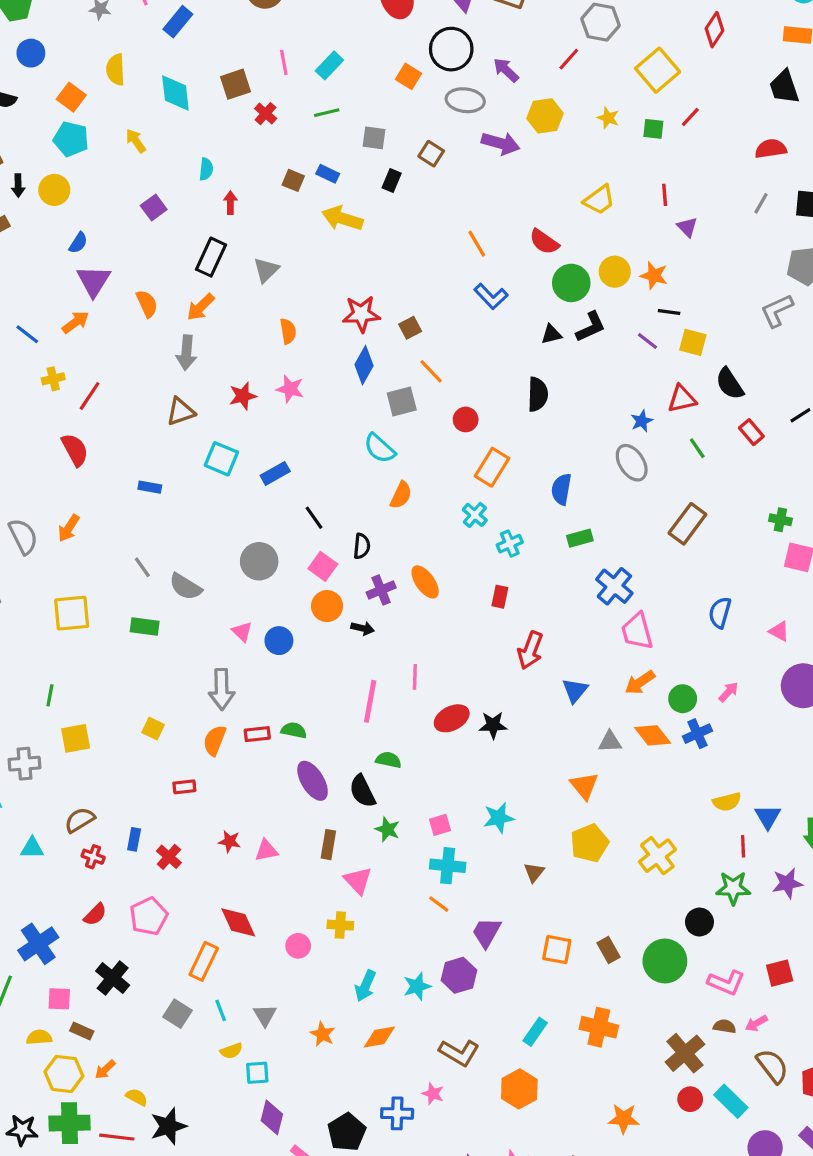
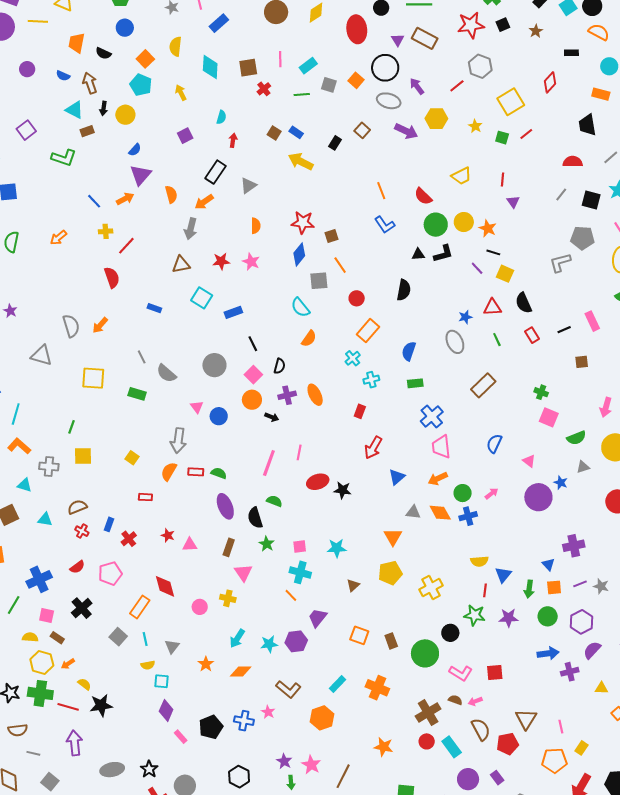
gray square: (374, 138) -> (329, 85), moved

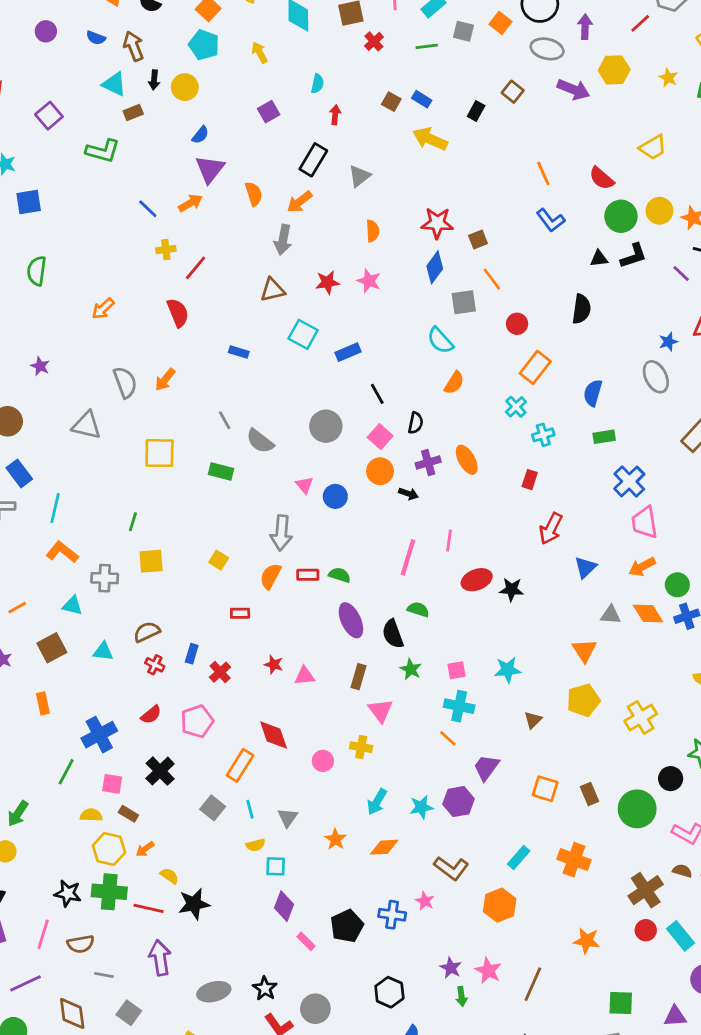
purple arrow: (417, 86) -> (585, 27), turned 42
orange arrow: (58, 238) -> (103, 309), moved

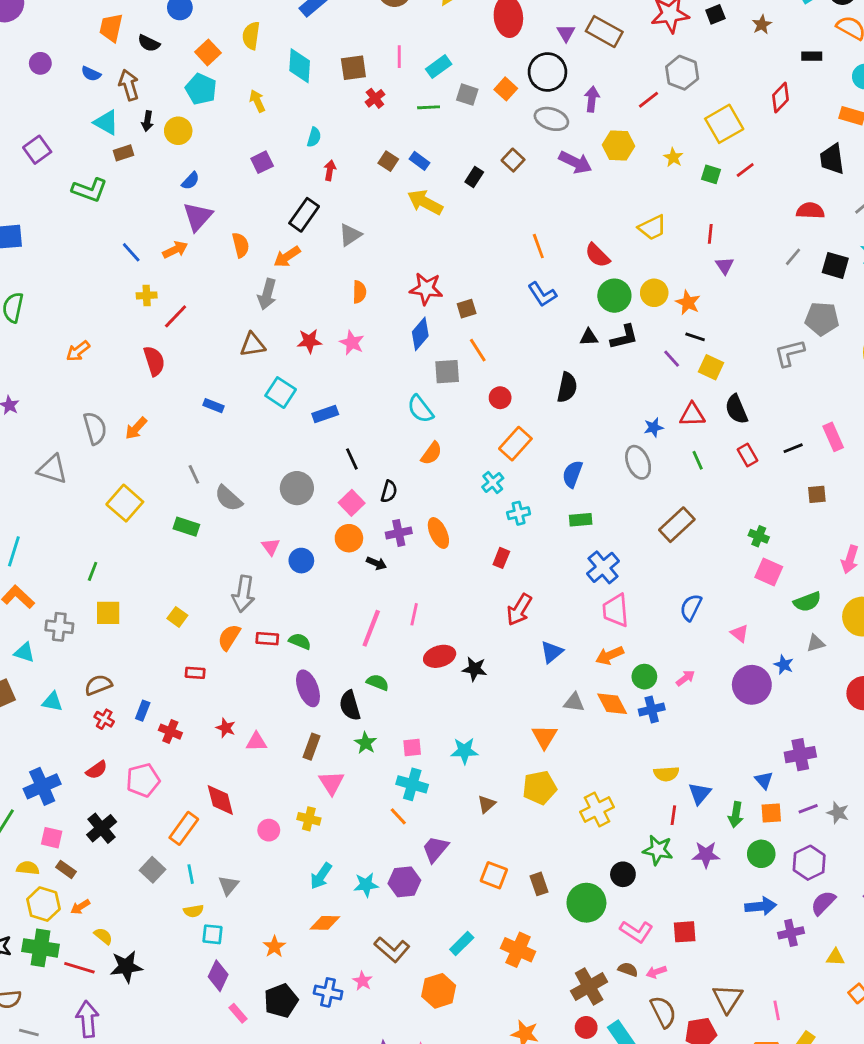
yellow square: (159, 453) -> (125, 503), turned 36
red cross: (220, 672) -> (170, 732), turned -30
orange star: (335, 839) -> (274, 947), moved

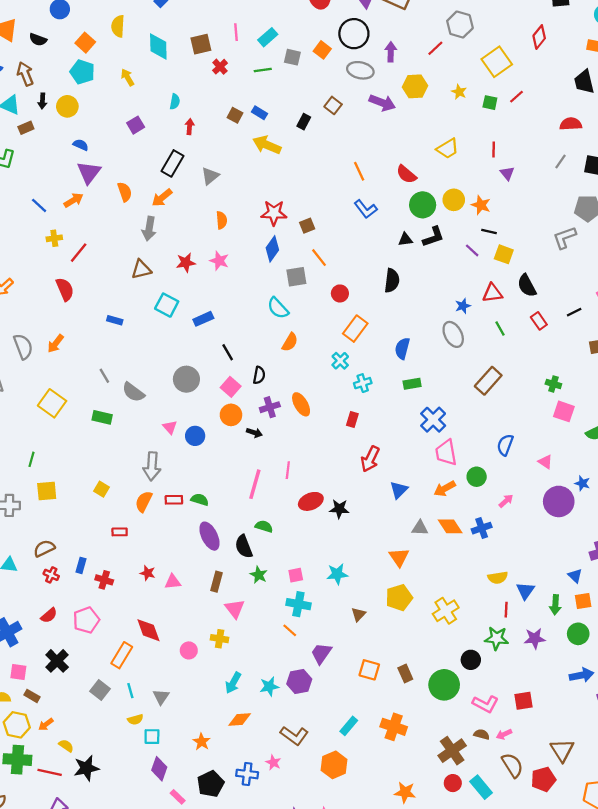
blue semicircle: (191, 181) -> (81, 145), turned -104
green circle: (644, 677) -> (477, 477), moved

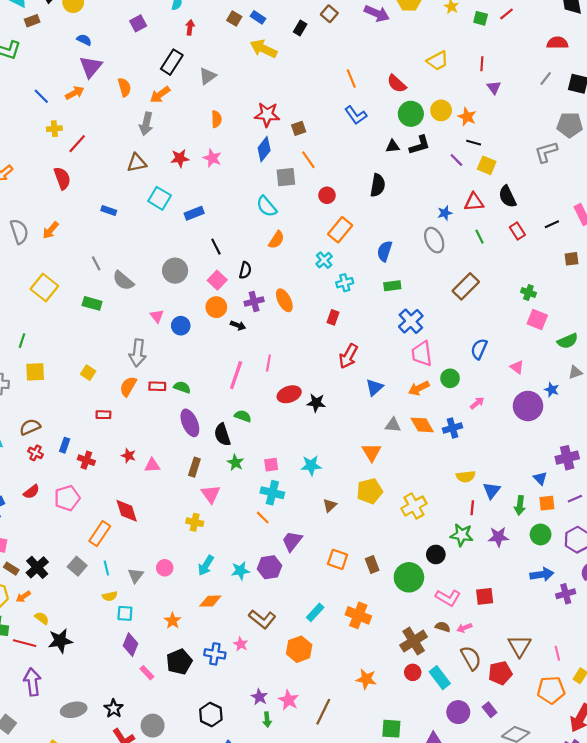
pink circle: (189, 650) -> (165, 568), moved
black cross: (57, 661) -> (37, 567), moved

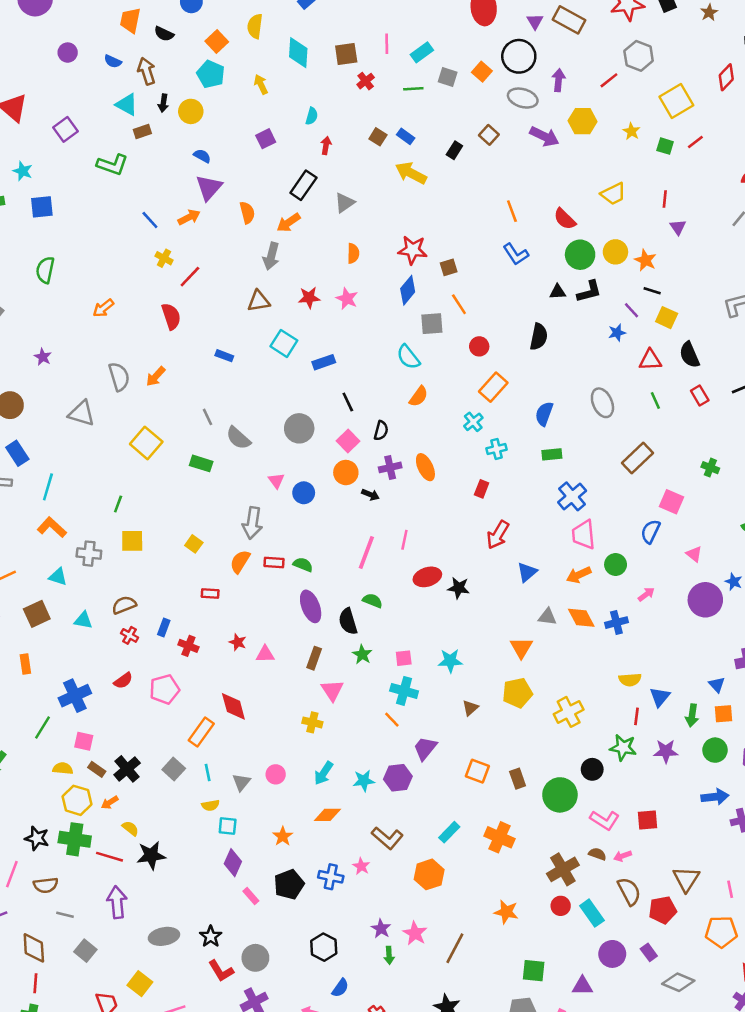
yellow cross: (54, 129) -> (164, 258), turned 32
blue star: (445, 213) -> (617, 333), moved
pink square: (537, 319) -> (672, 502), moved

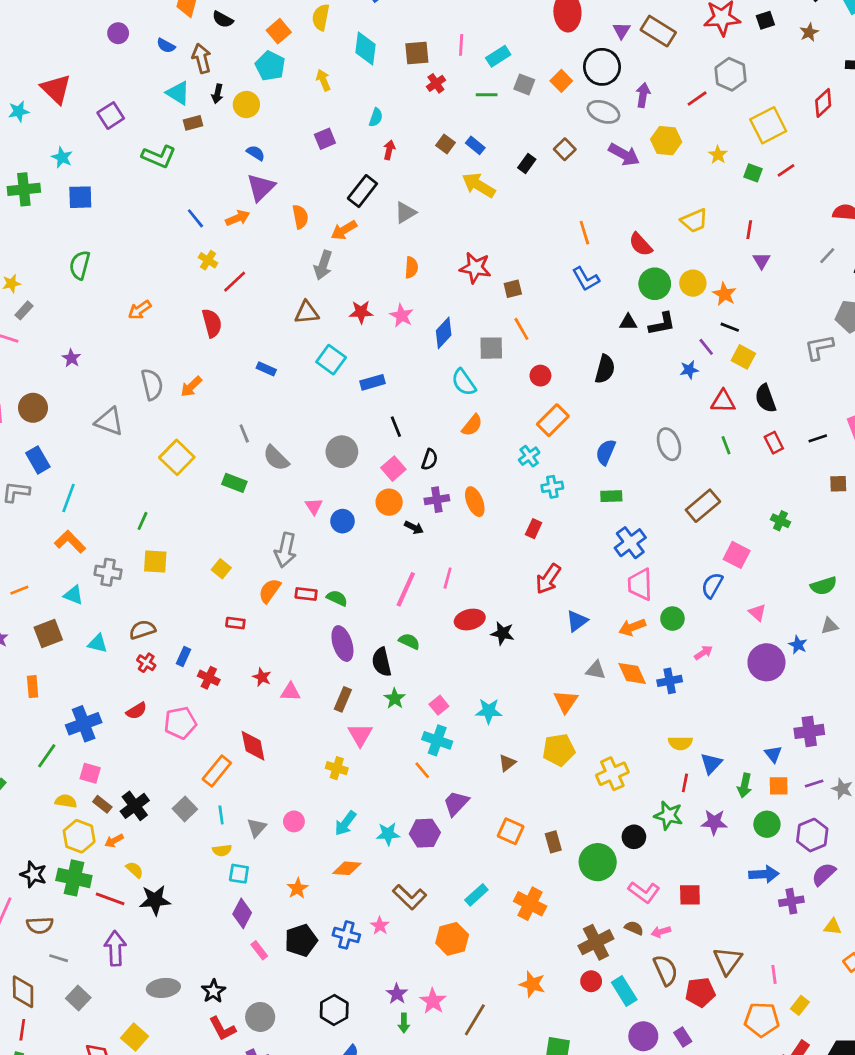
blue diamond: (408, 290) -> (444, 333), moved
pink square: (404, 658) -> (439, 705), turned -36

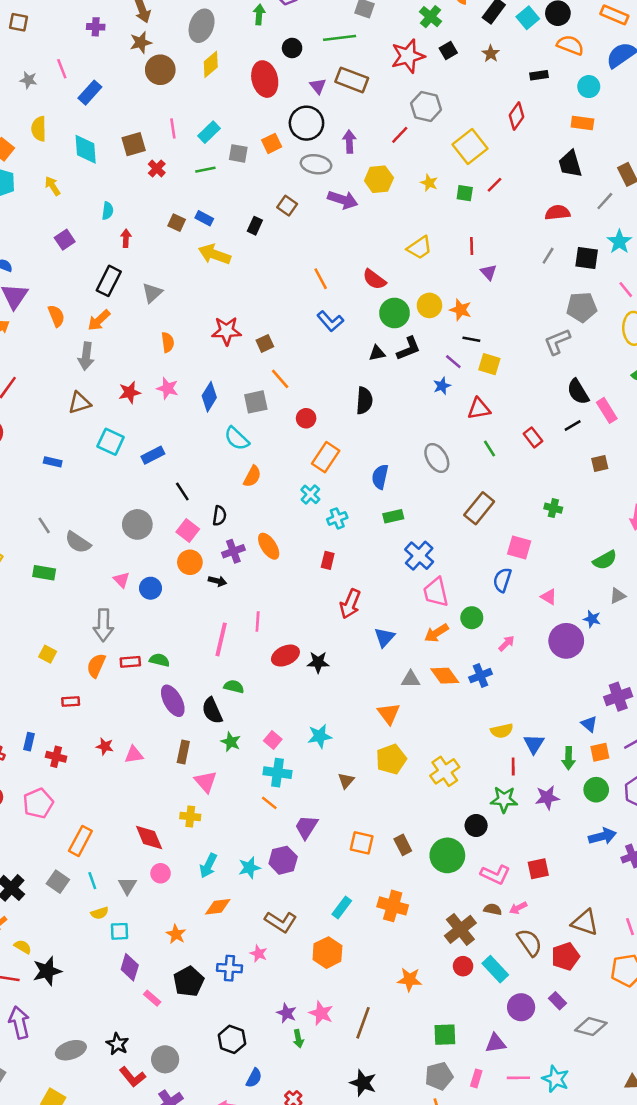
orange square: (561, 81) -> (272, 143), turned 30
black semicircle: (766, 398) -> (578, 392), moved
red diamond: (253, 746) -> (149, 837), moved
brown triangle: (728, 961) -> (585, 922), turned -36

